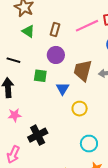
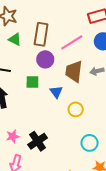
pink line: (87, 26) -> (72, 42), moved
brown rectangle: (55, 30) -> (41, 34), size x1.6
pink star: (15, 115) -> (13, 136), moved

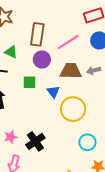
green triangle: (15, 39) -> (11, 52), moved
brown trapezoid: (74, 71) -> (71, 71), turned 85
yellow circle: (76, 109) -> (73, 109), size x1.6

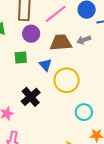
black cross: (35, 141) -> (31, 97), moved

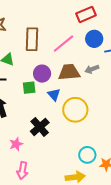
purple circle: (31, 34) -> (42, 74), moved
cyan circle: (84, 112) -> (87, 155), moved

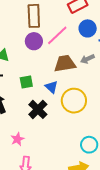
brown rectangle: (32, 39) -> (34, 16), moved
purple circle: (42, 74) -> (34, 41), moved
black cross: (40, 127) -> (38, 109), moved

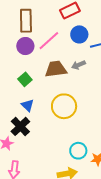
green square: (26, 82) -> (25, 79), moved, turned -32
blue triangle: (51, 87) -> (28, 105), moved
black cross: (38, 109) -> (20, 126), moved

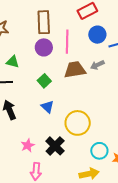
pink line: (49, 41) -> (67, 42), turned -45
yellow circle: (64, 106) -> (78, 123), moved
black cross: (20, 126) -> (55, 146), moved

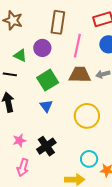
purple circle: (44, 47) -> (42, 48), moved
green square: (44, 81) -> (48, 80), size x1.5
yellow circle: (78, 123) -> (87, 116), moved

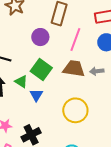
green triangle: (20, 55) -> (21, 82), moved
green square: (48, 80) -> (41, 70), turned -30

